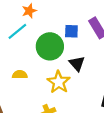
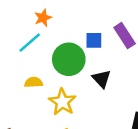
yellow semicircle: (20, 75) -> (34, 82), moved
yellow star: (59, 82) -> (62, 102), moved

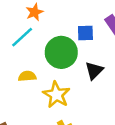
black triangle: (102, 79) -> (94, 71), turned 30

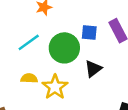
cyan line: (22, 37) -> (29, 42), moved
yellow semicircle: (27, 76) -> (29, 78), moved

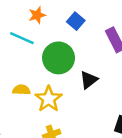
blue square: (89, 33) -> (76, 21), moved, turned 35
cyan line: (29, 42) -> (22, 38), moved, turned 60

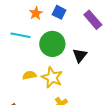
orange star: (37, 15) -> (36, 13), moved

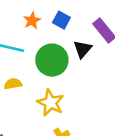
black triangle: (80, 55) -> (82, 49), moved
yellow semicircle: (29, 75) -> (13, 84), moved

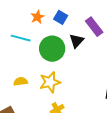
yellow semicircle: (13, 84) -> (21, 81), moved
yellow star: (51, 103) -> (50, 82), turned 30

